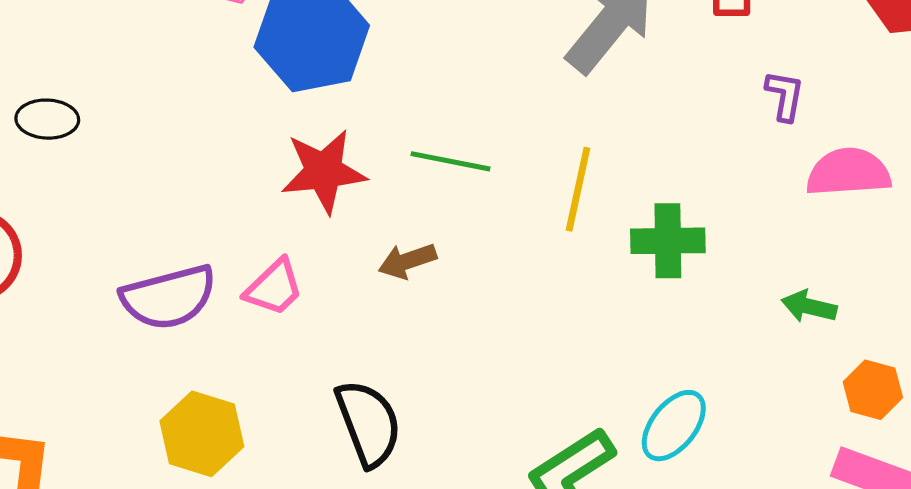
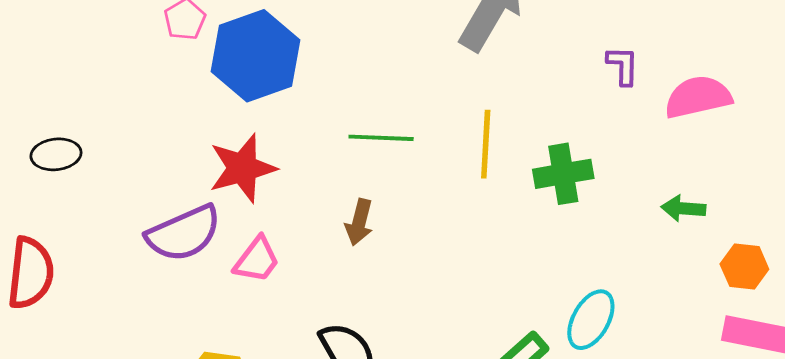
purple L-shape: (785, 96) -> (623, 66), moved
red star: (324, 171) -> (242, 168), moved
brown arrow: (407, 261) -> (359, 222), turned -48
purple semicircle: (169, 297) -> (184, 233), moved

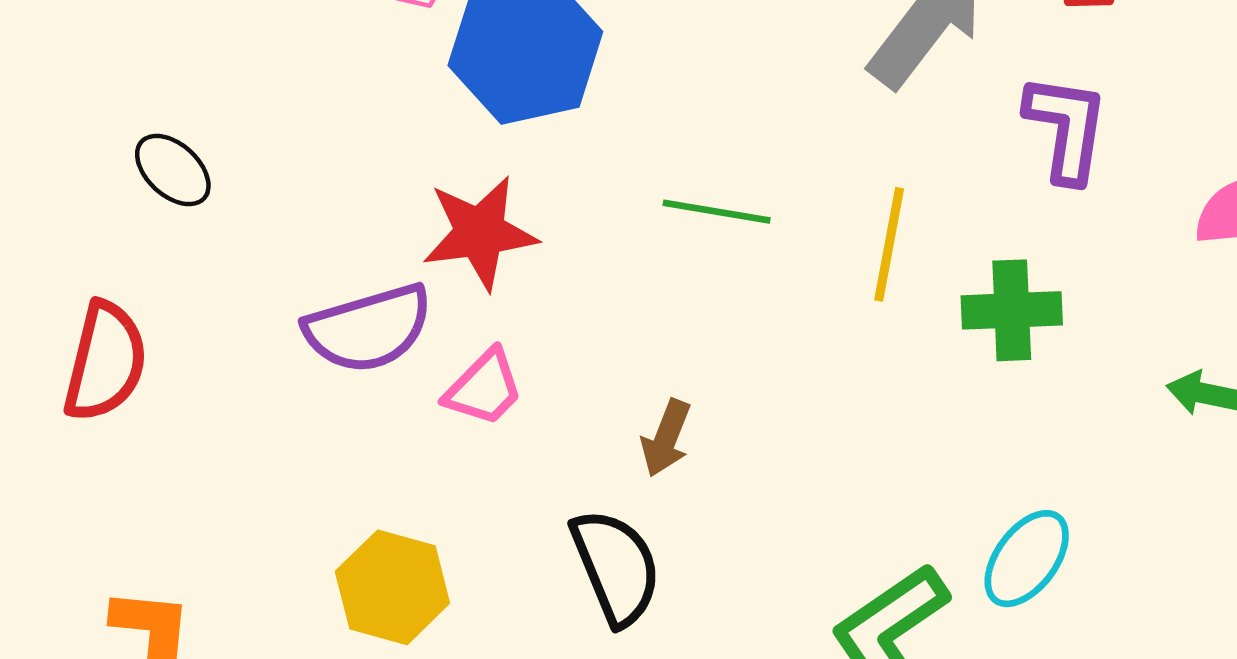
purple L-shape: (623, 66) -> (1066, 128), moved, size x1.6
black ellipse: (56, 154) -> (173, 170), turned 42
brown arrow: (359, 222) -> (666, 438), moved

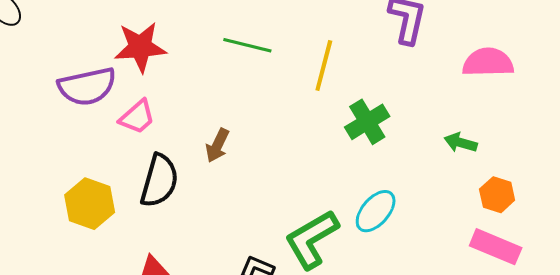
green cross: (1012, 310) -> (367, 122), moved, turned -33
black semicircle: (616, 567) -> (159, 181), moved, turned 34

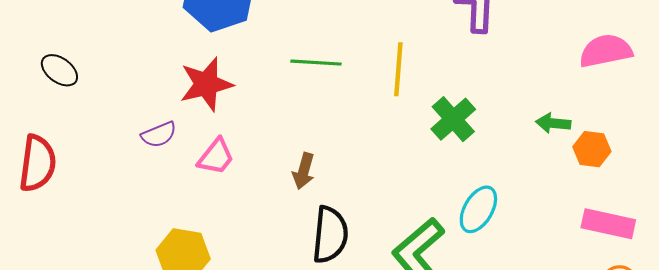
pink semicircle: (488, 62) -> (606, 51), moved
purple semicircle: (87, 87) -> (159, 135), size x0.6
black semicircle: (159, 181) -> (330, 235), moved
orange hexagon: (497, 195) -> (592, 149), moved

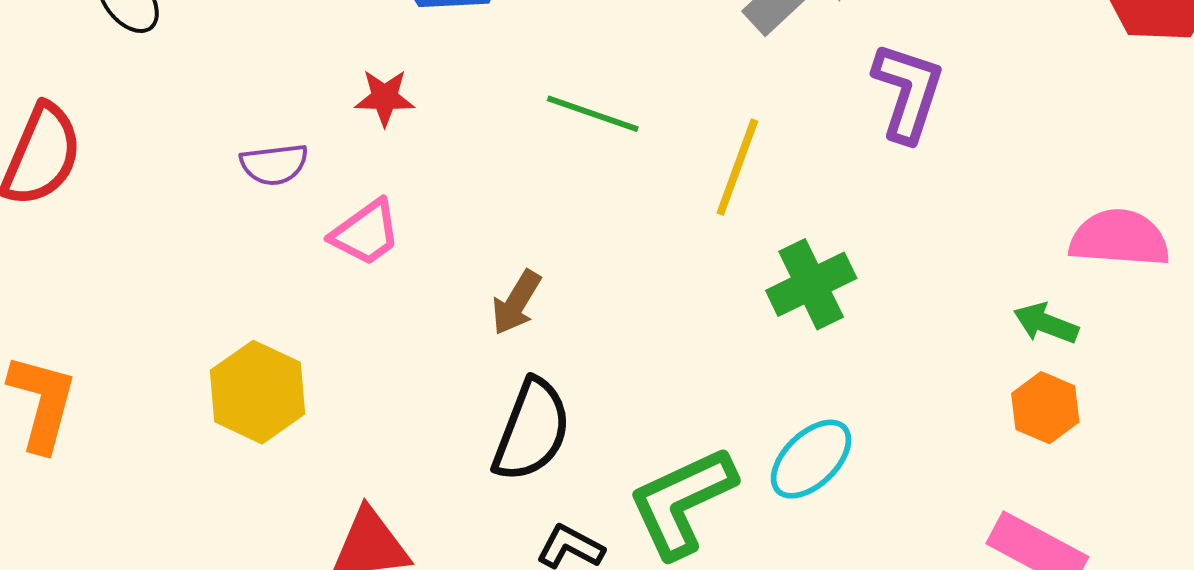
red star: (206, 84) -> (385, 98), size x0.6
green arrow: (553, 123) -> (1046, 323), moved

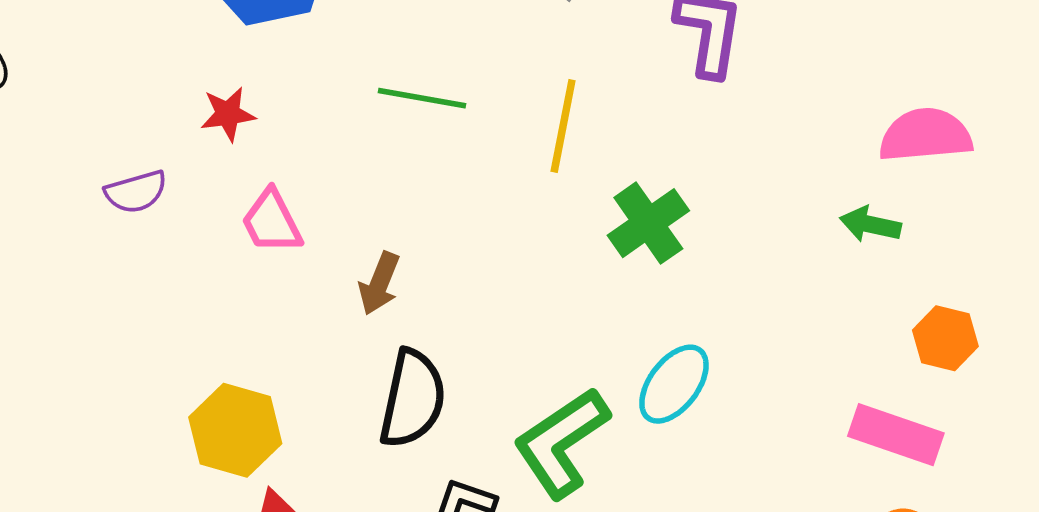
pink trapezoid: (366, 233) -> (272, 222), moved, turned 108
yellow hexagon: (258, 392) -> (235, 430), moved
orange hexagon: (1045, 408) -> (945, 338), moved

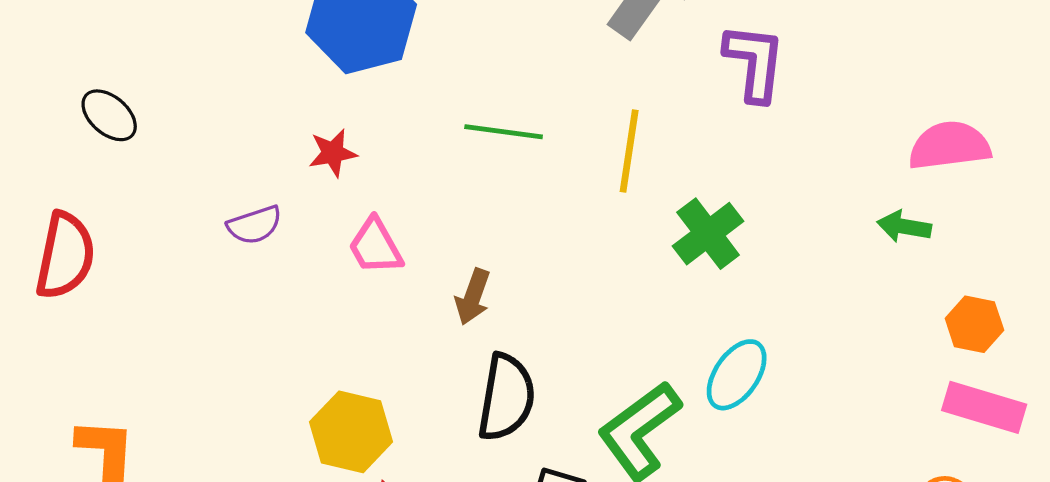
pink rectangle: (896, 435) -> (984, 407), moved

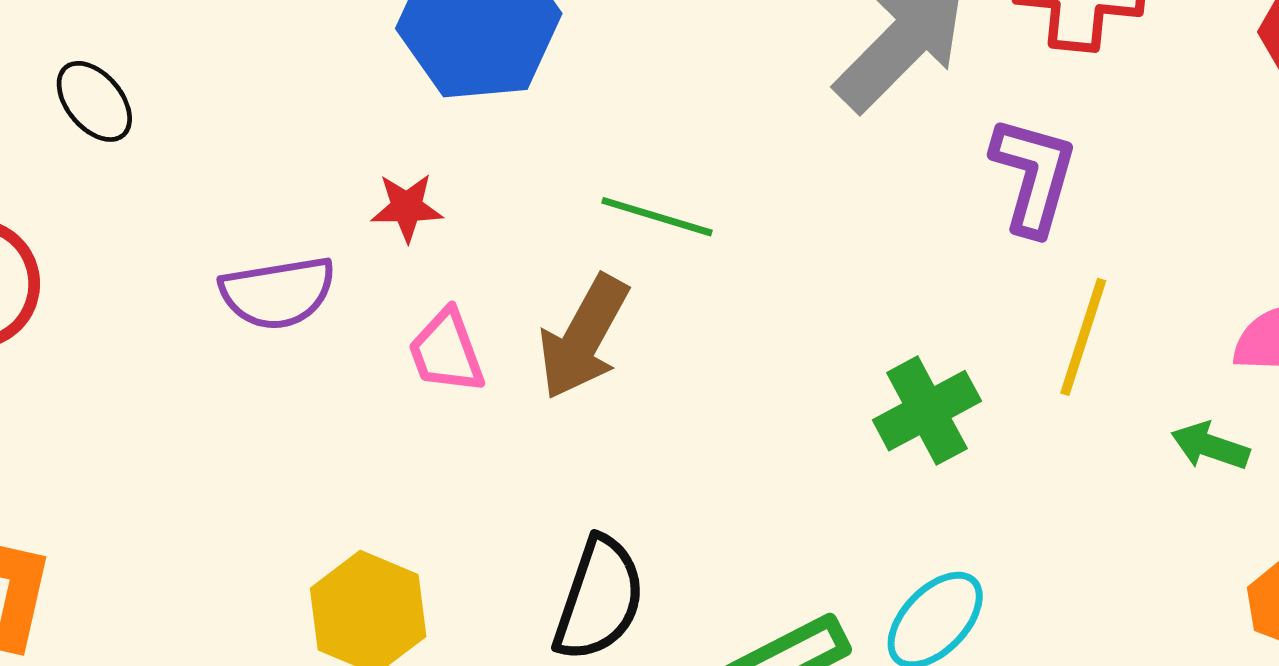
yellow line: (629, 151) -> (1083, 337), moved
purple semicircle: (255, 225) -> (278, 293), size x1.4
brown arrow: (473, 297) -> (584, 337), moved, size x1.6

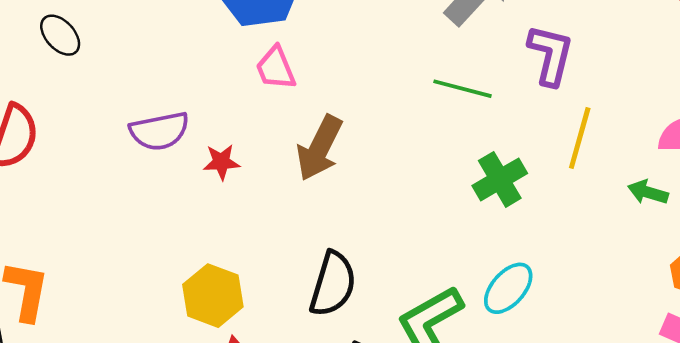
red star: (407, 207) -> (221, 162), moved
green line: (657, 217) -> (462, 89), moved
pink trapezoid: (446, 351) -> (276, 68), moved

